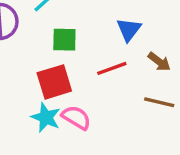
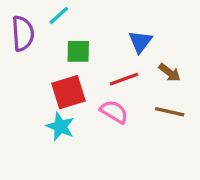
pink semicircle: (76, 117) -> (114, 112), moved

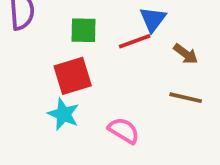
red line: (124, 79) -> (135, 41), moved
pink semicircle: (114, 112) -> (124, 131), moved

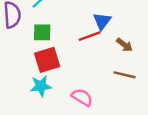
green square: (84, 30) -> (42, 32), moved
cyan star: (63, 114) -> (41, 86), turned -30

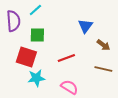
red line: (90, 36) -> (66, 58), moved
red square: (47, 60) -> (26, 57), moved, turned 35

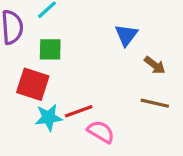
red line: (66, 58) -> (79, 111), moved

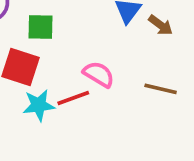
brown arrow: (155, 65) -> (161, 25), moved
pink semicircle: (101, 132) -> (99, 74), moved

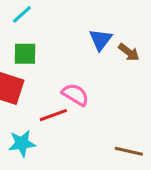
brown line: (161, 89) -> (129, 151), moved
cyan star: (39, 105) -> (22, 143), moved

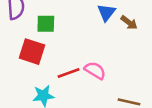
pink semicircle: (75, 95) -> (95, 70), moved

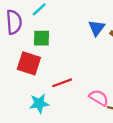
pink semicircle: (95, 70) -> (99, 98), moved

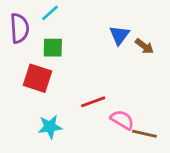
red line: (62, 83) -> (93, 102), moved

